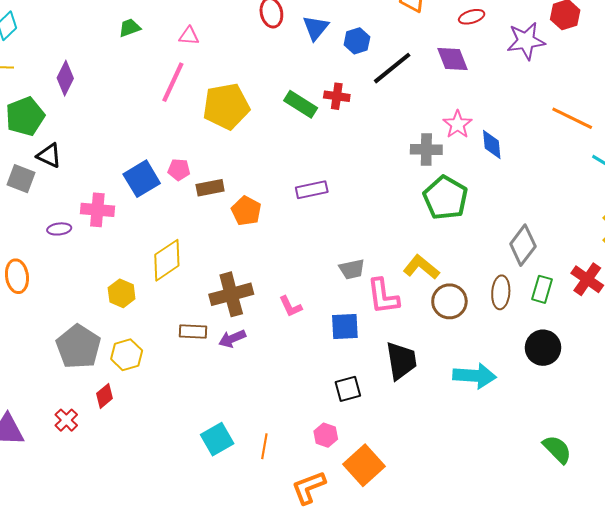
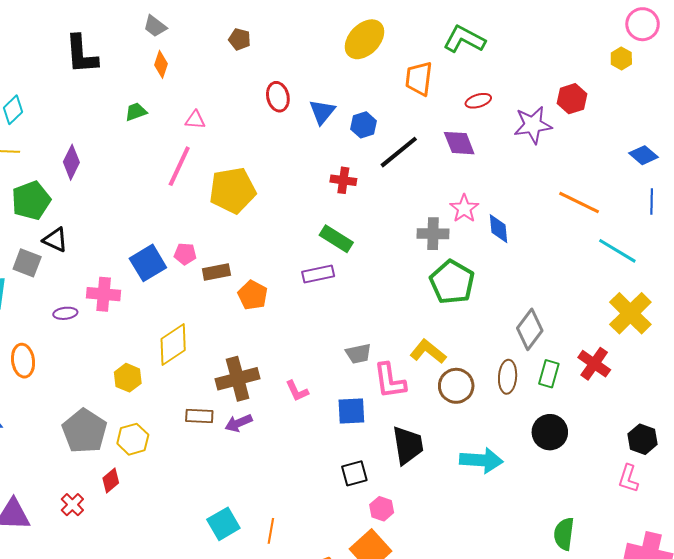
green rectangle: (301, 104) -> (336, 239), moved
pink hexagon: (326, 435) -> (382, 509), moved
green semicircle: (557, 449) -> (564, 534), turned -128

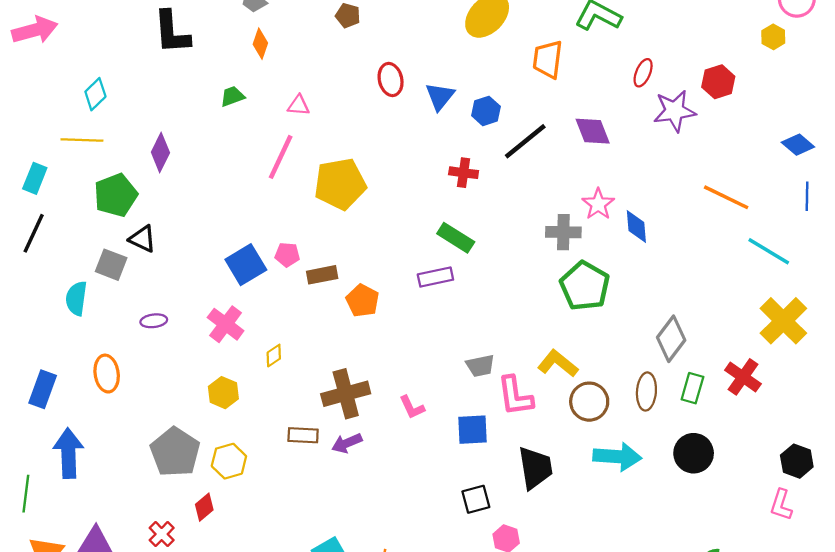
red ellipse: (478, 101) -> (643, 73), moved, turned -50
pink cross: (104, 294) -> (226, 324), moved, turned 32
yellow diamond: (173, 345) -> (274, 356), size x0.5
cyan arrow: (481, 460) -> (617, 457), moved

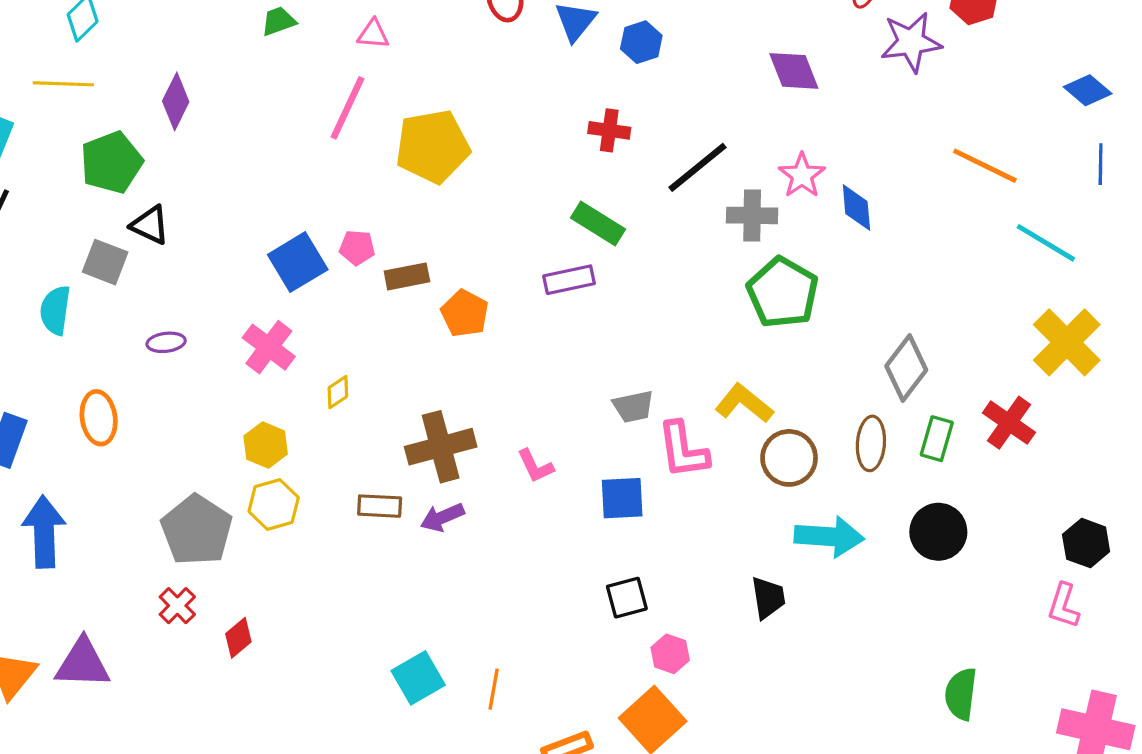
black line: (525, 141) -> (698, 167), moved
yellow hexagon: (229, 461) -> (274, 504), moved
black trapezoid: (535, 468) -> (768, 598), moved, size x0.7
red diamond: (204, 507) -> (238, 638), moved
red cross: (162, 534) -> (177, 606), moved

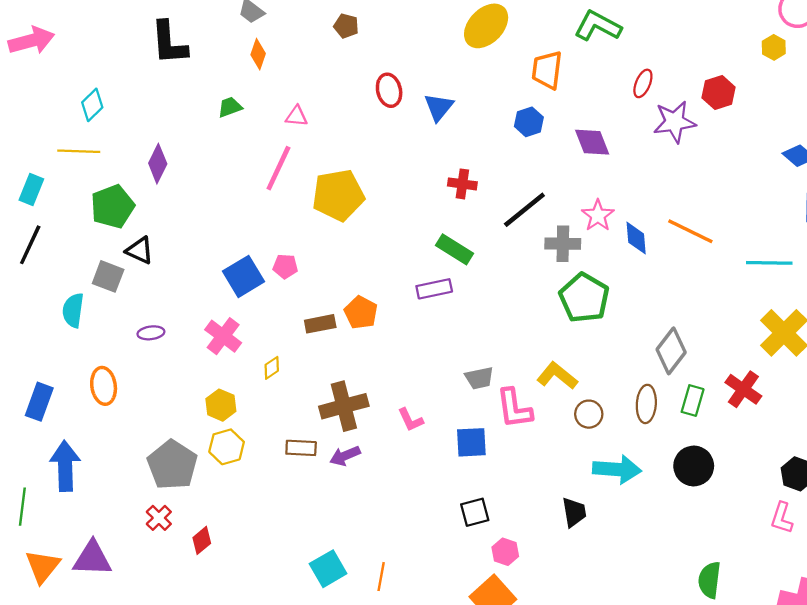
blue hexagon: (641, 42) -> (529, 122), moved
orange line: (985, 166) -> (690, 231), moved
cyan line: (1046, 243) -> (769, 263), turned -30
brown rectangle: (407, 276) -> (320, 324), moved
brown circle: (789, 458) -> (589, 414), size x0.7

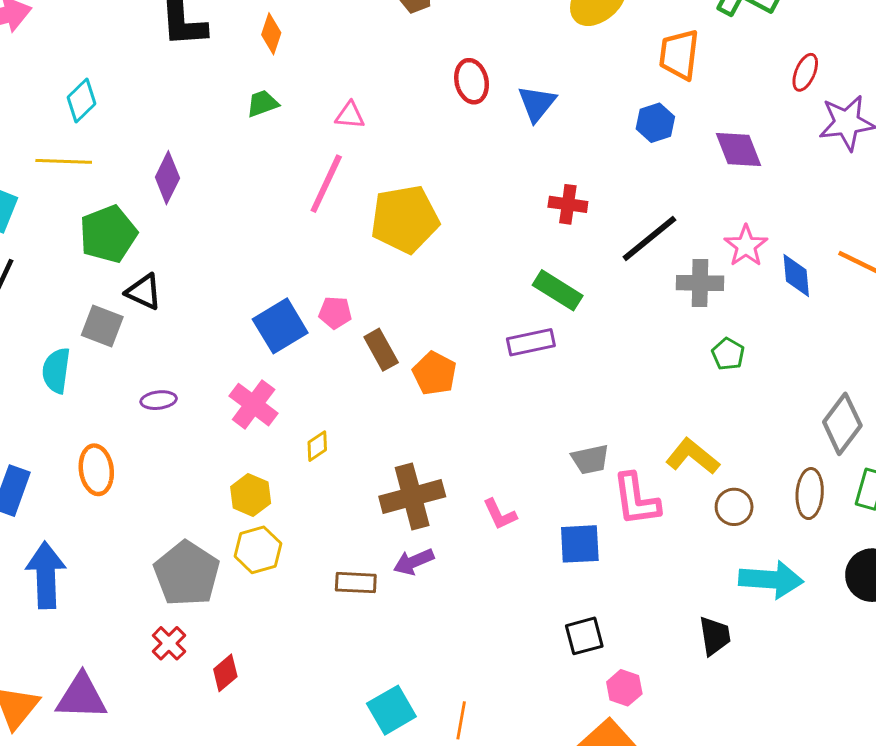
orange diamond: (258, 54) -> (271, 34), moved
green pentagon: (584, 298) -> (728, 354), size x0.5
brown rectangle: (320, 324) -> (381, 350), moved, turned 72
brown rectangle: (301, 448) -> (356, 583), moved

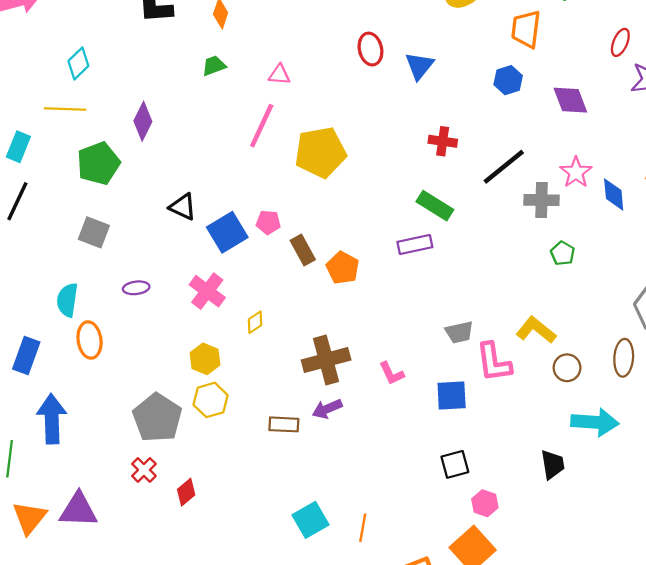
black triangle: (144, 292) -> (183, 207), moved
cyan semicircle: (56, 370) -> (67, 300), moved

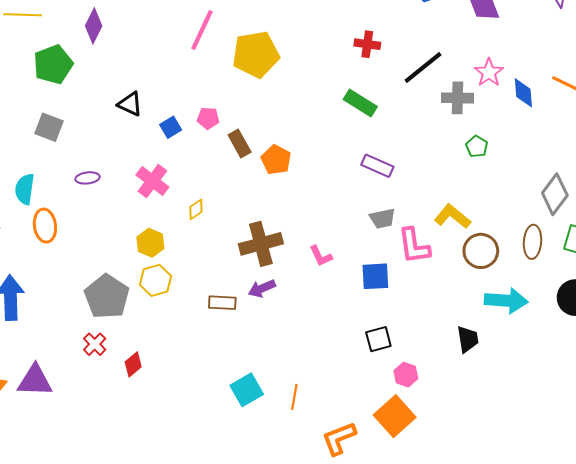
blue square: (227, 232) -> (171, 127), size x0.6
purple rectangle: (415, 244) -> (377, 166), moved, turned 36
brown circle: (567, 368) -> (481, 251), size x1.4

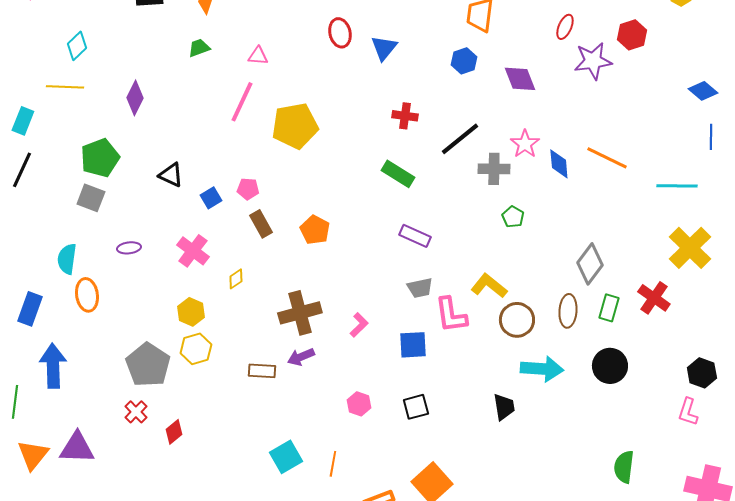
green pentagon: (53, 64) -> (100, 158), moved
brown rectangle: (240, 144) -> (261, 224), moved
pink L-shape: (321, 256) -> (359, 325), turned -110
pink hexagon: (406, 375) -> (359, 404), moved

